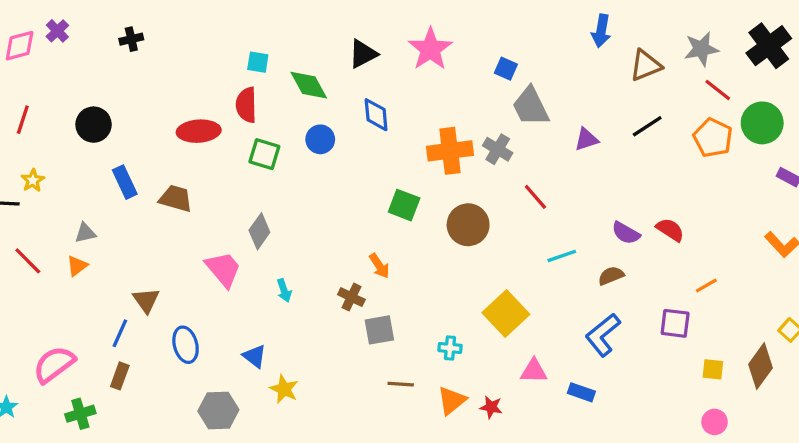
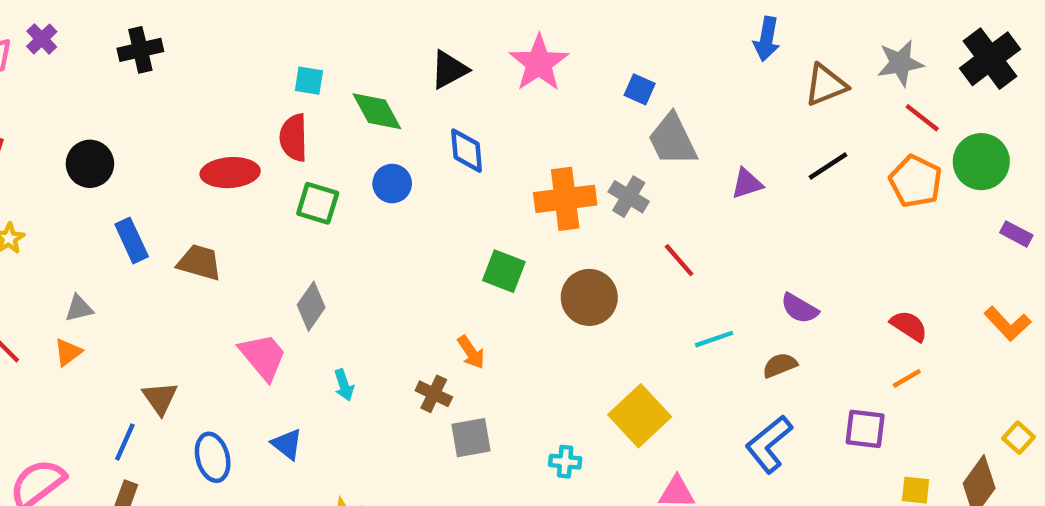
black cross: (131, 39) -> (140, 50), size x1.4
red semicircle: (670, 230) -> (909, 326), moved
blue triangle: (255, 356) -> (287, 444), moved

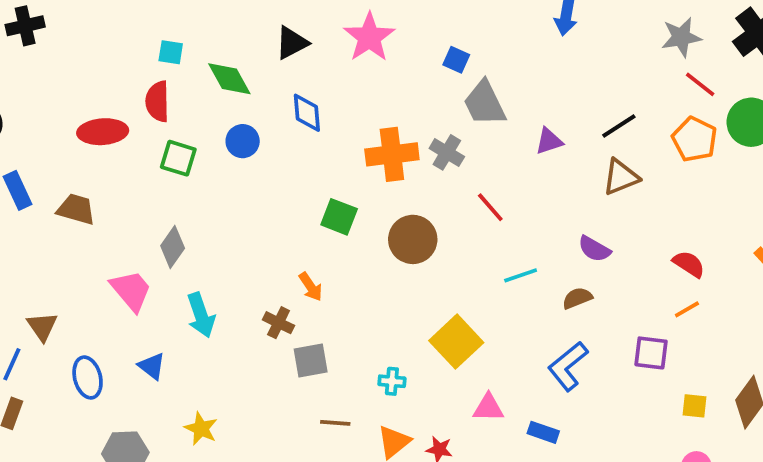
brown triangle: (826, 85) -> (621, 177), moved
cyan arrow: (344, 385) -> (201, 315), size x1.6

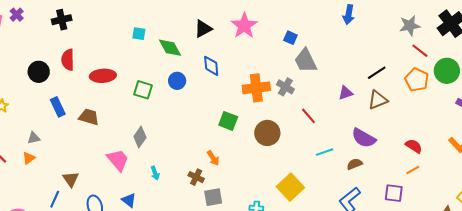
red semicircle: (157, 101) -> (68, 60), moved
purple triangle: (549, 141) -> (346, 93), moved
purple semicircle: (594, 249) -> (364, 138), size x1.4
cyan arrow: (201, 315) -> (155, 173), size x0.6

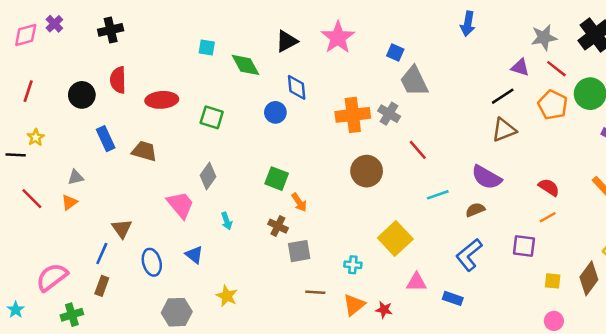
blue circle: (177, 81) -> (275, 112), moved
purple triangle: (346, 93) -> (520, 67), moved, turned 35
green square: (228, 121) -> (277, 179), moved

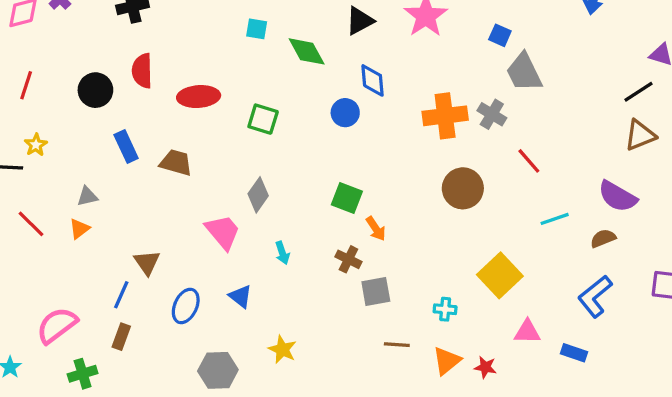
blue ellipse: (152, 262) -> (186, 306), turned 40

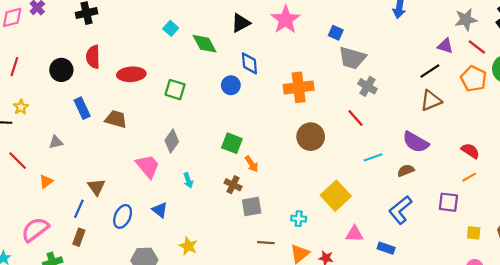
cyan square: (257, 29) -> (171, 28), turned 32
gray trapezoid: (524, 72) -> (352, 58), turned -48
gray cross: (492, 114) -> (368, 86), moved
orange triangle: (79, 229) -> (46, 181), moved

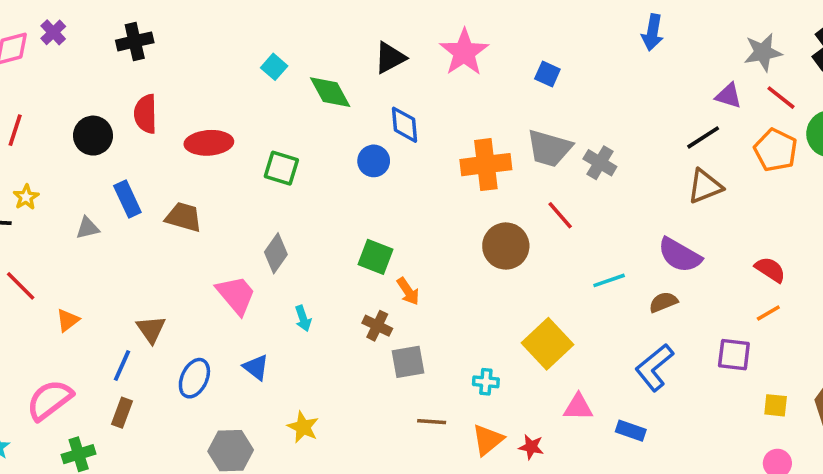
gray trapezoid: (352, 58) -> (549, 148), moved
red line: (355, 118) -> (560, 215), moved
gray triangle: (56, 142) -> (88, 228), moved

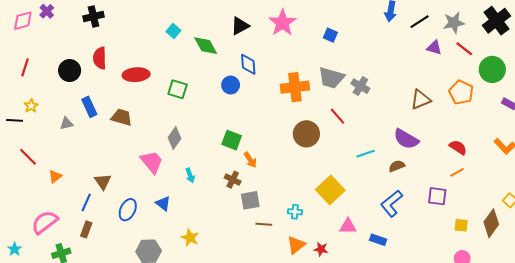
black line: (703, 137) -> (420, 22), moved
orange pentagon: (776, 150) -> (461, 92), moved
brown line: (432, 422) -> (264, 224), moved

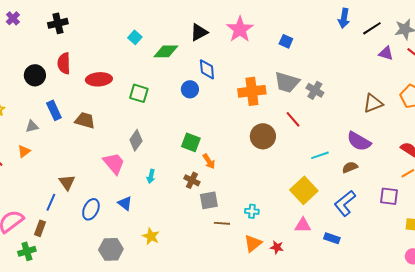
green diamond: (206, 46) -> (166, 51), turned -60
cyan arrow: (190, 175) -> (151, 176), turned 32
orange triangle: (55, 176) -> (24, 151), moved
yellow square: (330, 190) -> (304, 190), moved
brown rectangle: (86, 229) -> (40, 228), moved

